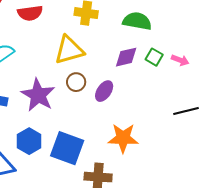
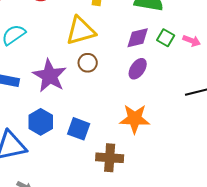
purple ellipse: (104, 91) -> (138, 69), moved
blue square: (67, 148) -> (79, 129), size x0.7

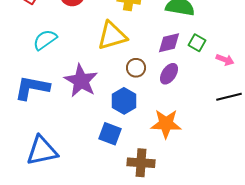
pink arrow: (192, 41) -> (225, 60), moved
brown circle: (88, 63) -> (136, 68), moved
blue hexagon: (41, 122) -> (124, 101), moved

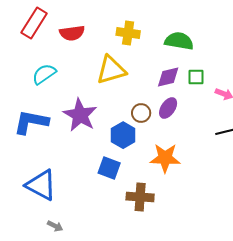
green square: (197, 43) -> (196, 77), turned -30
brown circle: (136, 68) -> (141, 113), moved
blue triangle: (42, 151) -> (41, 185), turned 40

